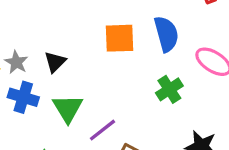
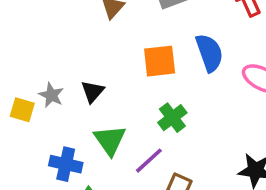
green cross: (169, 89) -> (172, 118), moved
blue cross: (23, 97) -> (66, 164), moved

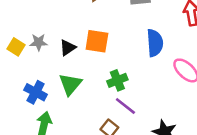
orange square: (160, 61) -> (97, 41), moved
gray star: (51, 95) -> (39, 42), turned 30
purple line: (149, 161) -> (125, 106), moved, turned 65

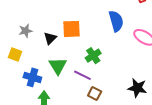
gray star: (39, 42) -> (26, 31), moved
yellow square: (16, 47) -> (15, 54), moved
purple line: (125, 106) -> (82, 75), moved

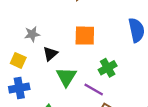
black triangle: (50, 38) -> (50, 54), moved
blue cross: (32, 77) -> (19, 88), moved, turned -30

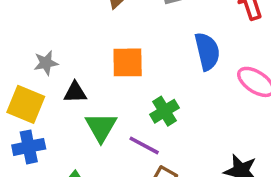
black triangle: (50, 54) -> (75, 92), turned 42
yellow square: (18, 60) -> (26, 104), size x1.5

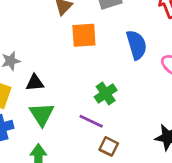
orange square: (128, 62) -> (84, 35), moved
green triangle: (101, 127) -> (42, 114), moved

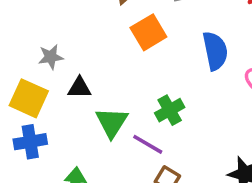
orange square: (84, 35) -> (148, 32), turned -32
green triangle: (42, 114) -> (112, 122), moved

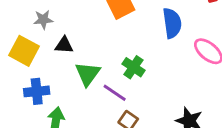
green cross: (170, 110) -> (133, 67), turned -30
blue cross: (30, 142) -> (37, 91), moved

